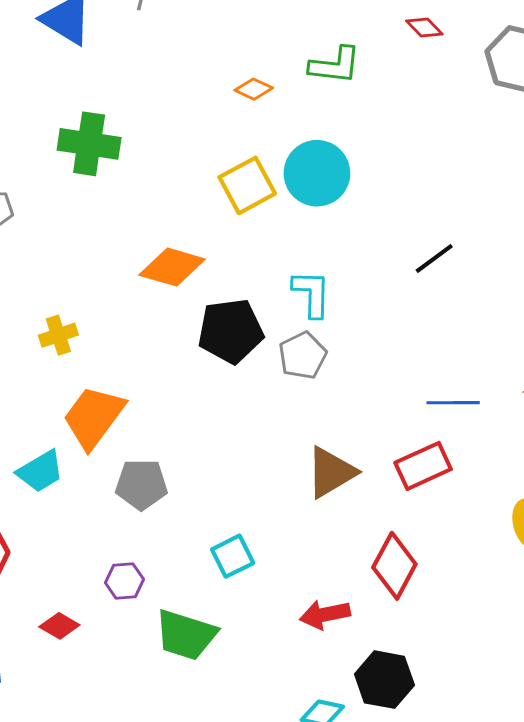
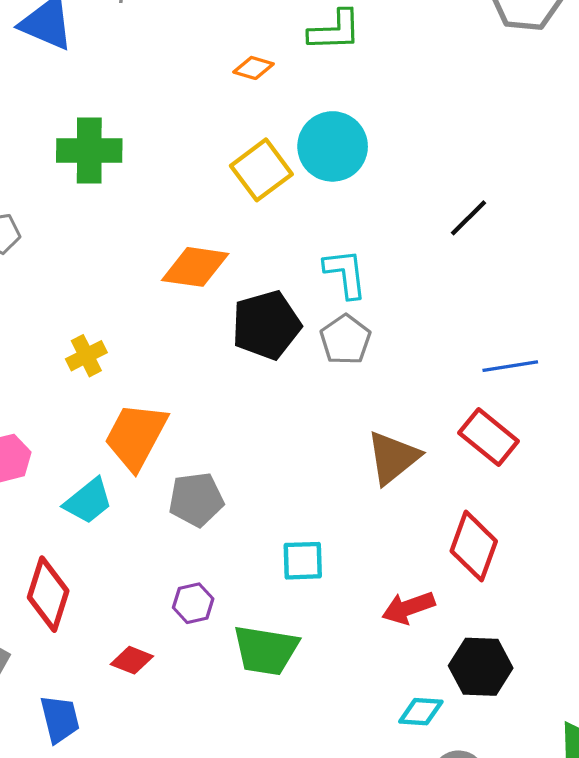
red rectangle: (423, 466) -> (489, 437), turned 72
cyan square: (233, 556) -> (303, 561), turned 33

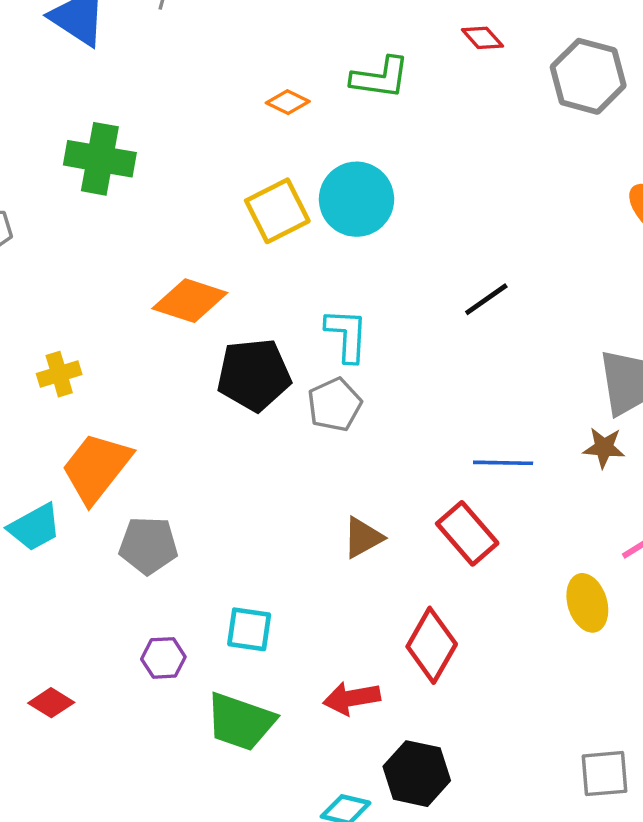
brown triangle: (393, 458) -> (363, 538), size x0.7
purple hexagon: (193, 603) -> (163, 658), moved
green trapezoid: (266, 650) -> (240, 722), moved

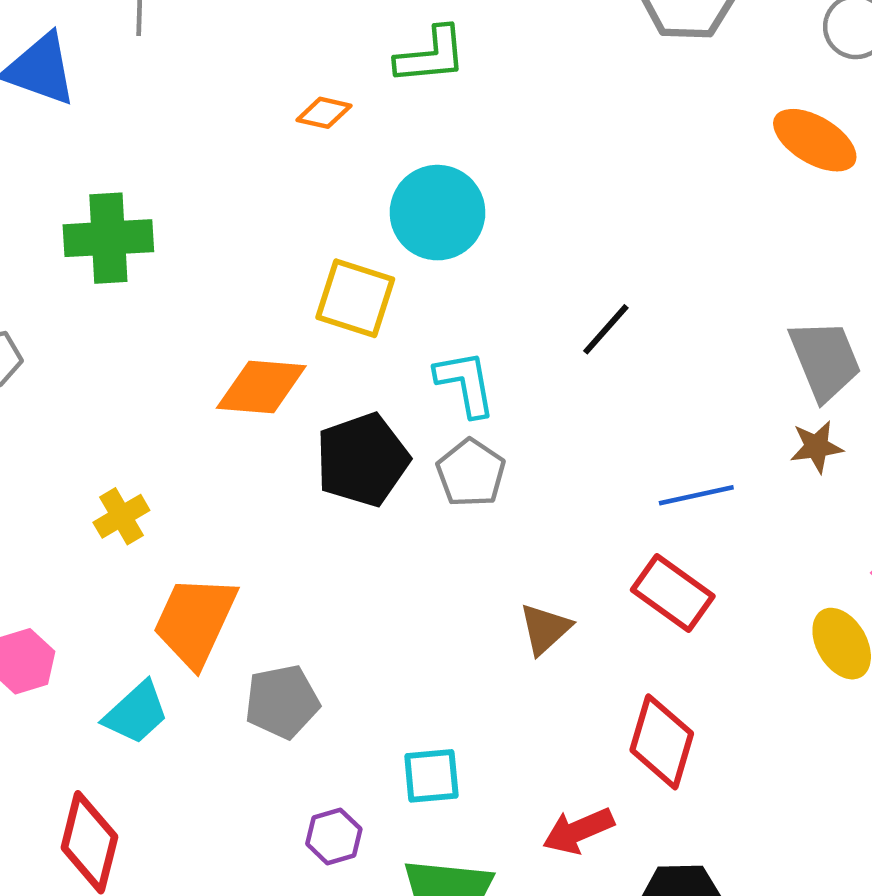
yellow square: (277, 211) -> (355, 298), moved, turned -32
black line: (486, 299) -> (606, 329), moved

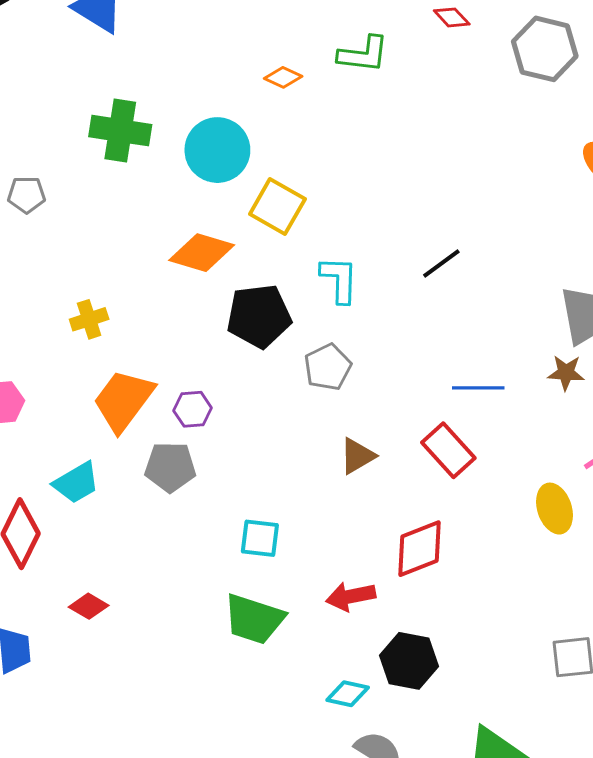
cyan circle: (437, 213) -> (217, 150), moved
gray pentagon: (471, 473) -> (328, 367), moved
cyan trapezoid: (136, 713) -> (76, 483), moved
red diamond: (662, 742) -> (419, 549), turned 40
purple hexagon: (334, 836) -> (193, 409), moved

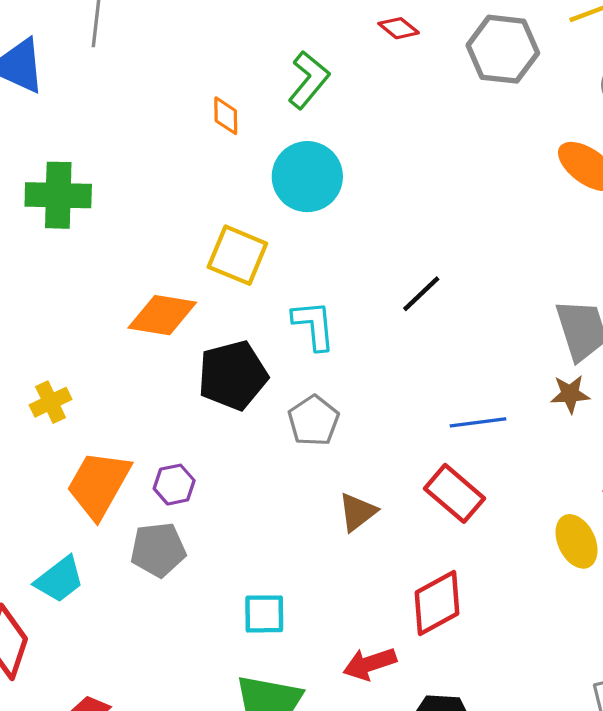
green L-shape: (363, 54) -> (309, 80), turned -50
orange diamond: (283, 77) -> (226, 116), turned 72
cyan circle: (217, 150) -> (307, 177), moved

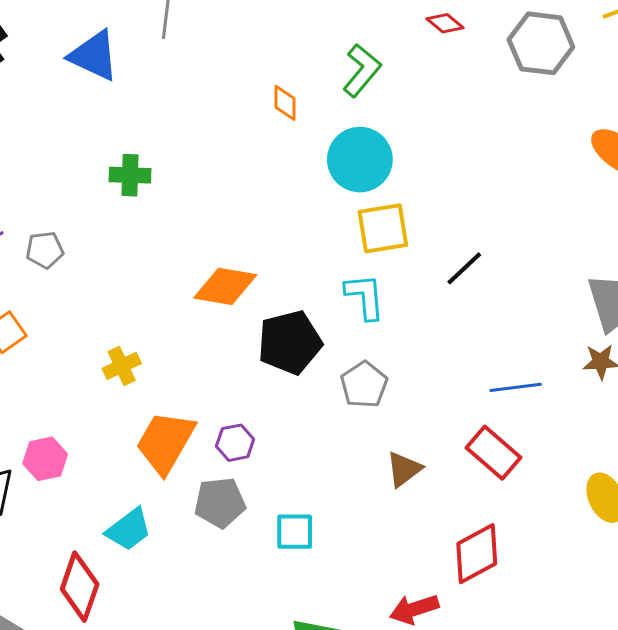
green cross: (58, 195) -> (130, 175), size x0.7
yellow square: (237, 255) -> (383, 228), moved, turned -32
cyan square: (264, 614) -> (295, 532), moved

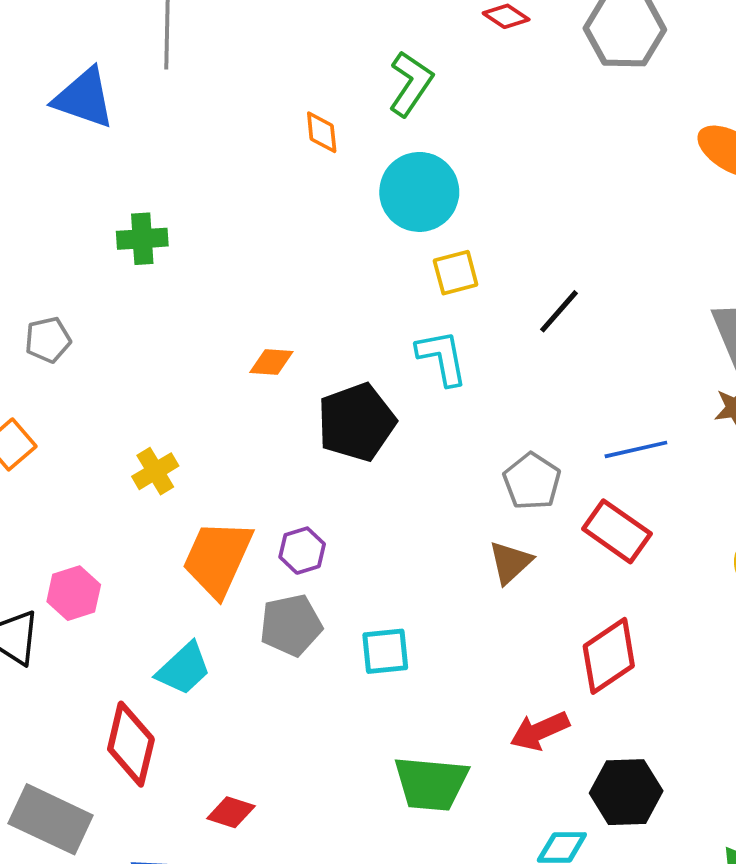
yellow square: (383, 228) -> (456, 273), size x0.7
orange diamond: (225, 286) -> (271, 362), size x0.6
gray pentagon: (364, 385) -> (532, 481), moved

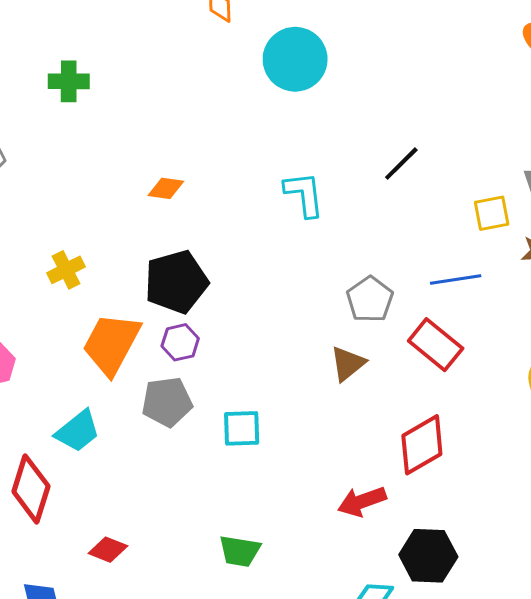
yellow square: (456, 273) -> (492, 213), moved
black pentagon: (356, 422) -> (176, 282), moved
green trapezoid: (431, 784) -> (240, 551), moved, size x0.7

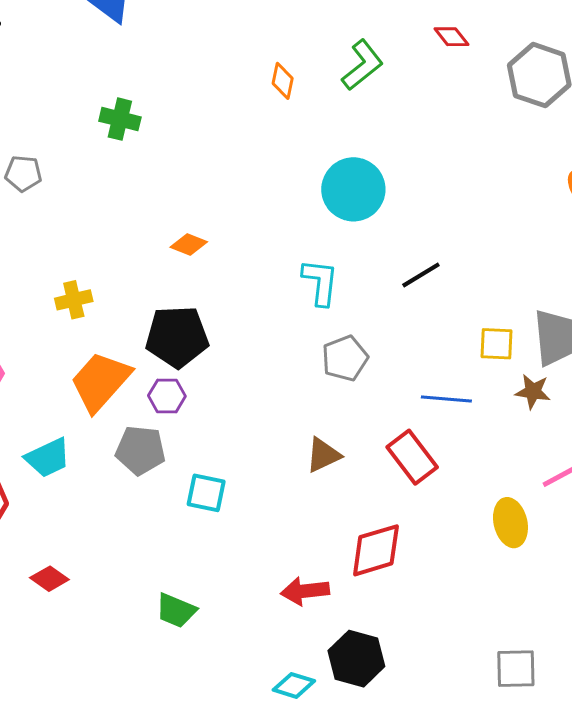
cyan circle: (295, 59) -> (353, 189), moved
gray pentagon: (370, 299) -> (345, 358), moved

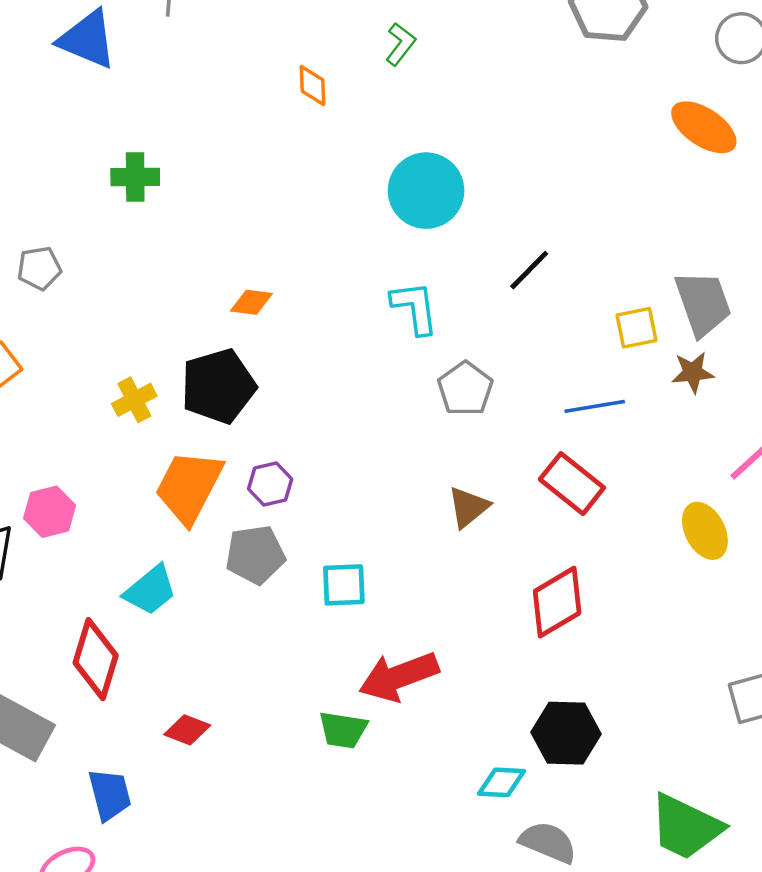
green L-shape: (362, 65) -> (400, 44), size x0.7
black pentagon: (177, 337) -> (218, 386), moved
red arrow: (305, 591) -> (399, 677), moved, size x1.4

